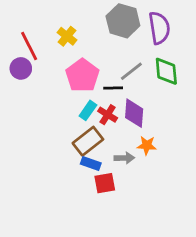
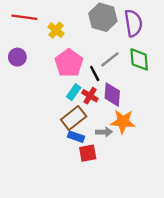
red line: (29, 46) -> (24, 17), moved, turned -55
black line: (113, 88) -> (95, 73), turned 63
orange star: (147, 145) -> (123, 121), size x1.5

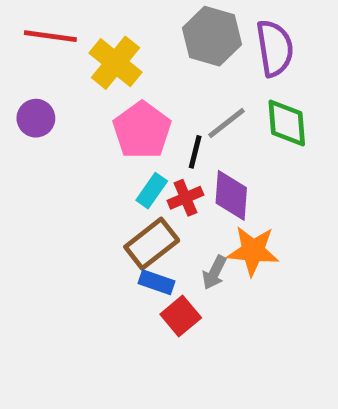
yellow cross: (56, 30) -> (115, 63), size x1.5
black line: (95, 73) -> (195, 152), turned 42
red cross: (90, 96) -> (185, 198), turned 35
gray arrow: (104, 132) -> (214, 273), turned 119
red square: (88, 153) -> (181, 316), turned -30

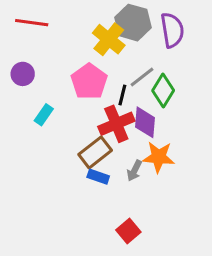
yellow cross: (115, 63) -> (109, 39), moved
green diamond: (287, 123) -> (163, 91), moved, turned 36
cyan rectangle: (152, 191) -> (44, 115), moved
red cross: (185, 198) -> (116, 124), size x1.6
red square: (181, 316) -> (128, 231), moved

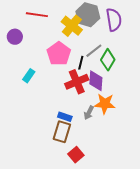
red line: (32, 23) -> (37, 15), moved
purple circle: (23, 74) -> (15, 37), moved
brown rectangle: (95, 152) -> (62, 132), moved, turned -35
red square: (128, 231) -> (76, 155), moved

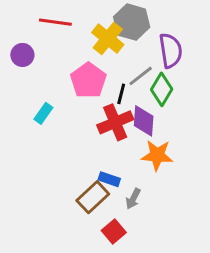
purple semicircle: (114, 20) -> (171, 50), moved
gray arrow: (89, 113) -> (133, 199), moved
blue rectangle: (65, 117) -> (109, 179), moved
brown rectangle: (62, 132) -> (93, 197), turned 30

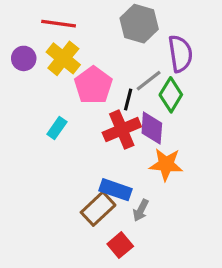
yellow cross: (108, 39) -> (63, 58), moved
cyan rectangle: (43, 113) -> (57, 128), moved
blue rectangle: (109, 179) -> (115, 190), size x1.4

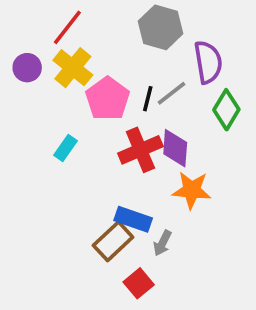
red line: (59, 24) -> (67, 27), turned -60
green diamond: (171, 95) -> (226, 110), moved
black line: (128, 100) -> (148, 99), moved

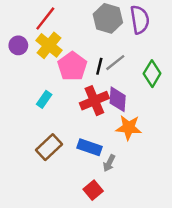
purple semicircle: (208, 62) -> (140, 20), moved
brown rectangle: (113, 241) -> (49, 147), moved

